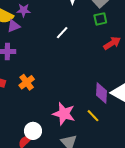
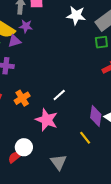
white line: (62, 33) -> (59, 95), moved
pink star: (64, 114) -> (47, 120), moved

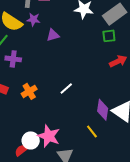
purple triangle: (14, 41) -> (53, 35), moved
pink star: (47, 120) -> (49, 136), moved

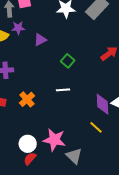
green square: (109, 36) -> (68, 61), moved, turned -32
white line: (66, 89) -> (63, 90), turned 48
white circle: (31, 140) -> (28, 144), moved

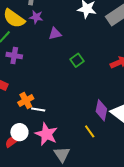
white line: (63, 90) -> (38, 109), moved
orange cross: (27, 99) -> (26, 101), moved
red semicircle: (30, 159) -> (12, 142), moved

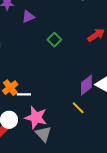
purple diamond: (101, 110) -> (86, 85), turned 50
gray triangle: (62, 154) -> (43, 134), moved

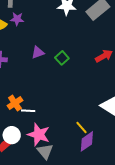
purple triangle: (28, 17) -> (38, 53), moved
purple diamond: (86, 85) -> (87, 141), moved

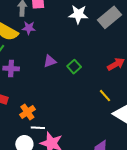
white line: (28, 111) -> (38, 128), moved
yellow line: (82, 128) -> (105, 96), moved

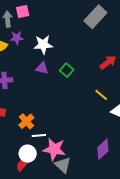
white star: (78, 14) -> (43, 45), moved
purple triangle: (50, 61) -> (42, 68), turned 40

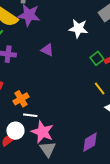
purple star: (17, 38) -> (29, 15), size x1.6
white star: (43, 45) -> (78, 28), moved
green square: (67, 70) -> (97, 58), moved

